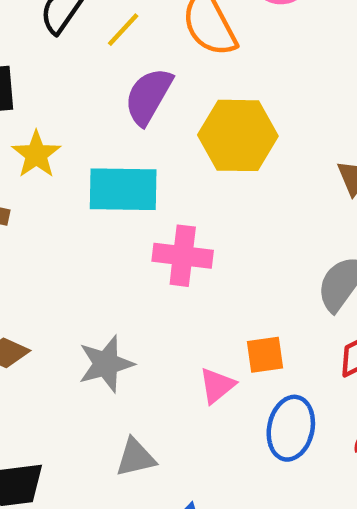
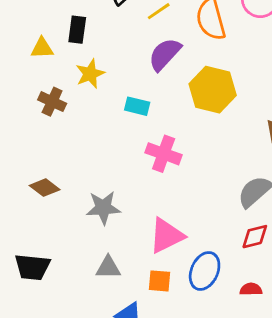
cyan rectangle: (123, 189) -> (137, 106), size x0.6
orange square: (265, 355) -> (160, 281), moved
pink triangle: (217, 386) -> (166, 236), size x1.6

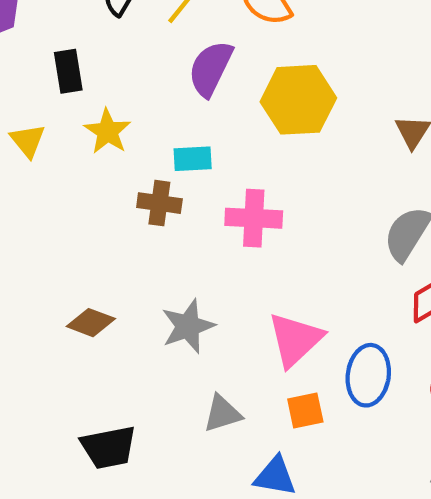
yellow triangle: (42, 48) -> (28, 141), moved, turned -50
brown cross: (52, 102) -> (159, 203), moved

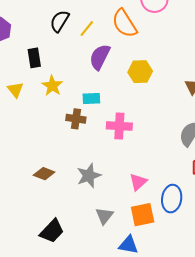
yellow hexagon: (298, 100) -> (140, 72), size x0.7
pink triangle: (295, 340) -> (138, 182), size x0.7
orange square: (305, 411) -> (143, 215), size x1.4
gray triangle: (222, 414) -> (104, 216), turned -36
black trapezoid: (109, 447) -> (52, 231), turned -36

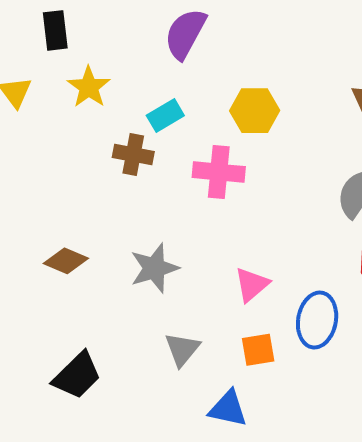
yellow hexagon: (140, 72) -> (255, 111), moved
cyan rectangle: (91, 99) -> (165, 115), turned -30
orange square: (143, 215) -> (258, 350), size x0.7

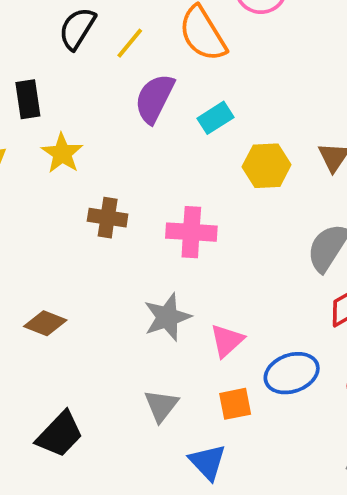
yellow hexagon: (255, 111) -> (267, 166), moved
cyan rectangle: (165, 115) -> (216, 118), moved
gray star: (154, 268) -> (167, 317), moved
blue ellipse: (317, 320) -> (292, 373), turned 62
blue triangle: (228, 409) -> (208, 462), turned 36

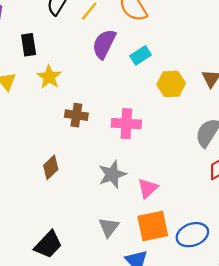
brown diamond: (45, 323) -> (51, 167), moved, turned -65
blue ellipse: (292, 373) -> (192, 235), moved
orange square: (235, 404) -> (153, 226), size x1.6

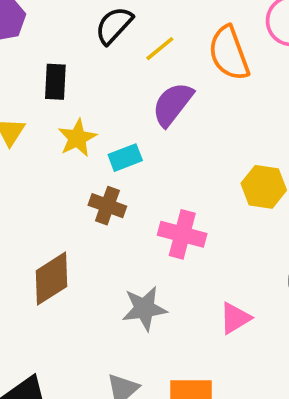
cyan rectangle: (141, 55) -> (125, 158), moved
brown diamond: (51, 167) -> (51, 279), size x1.4
pink triangle: (148, 188) -> (235, 318), moved

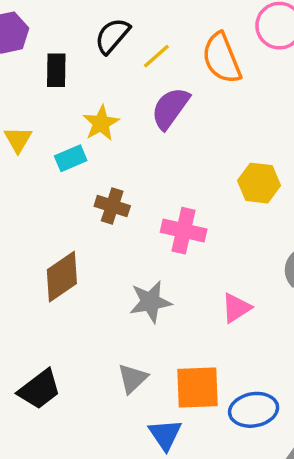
black rectangle: (55, 82) -> (56, 70), moved
yellow star: (77, 138) -> (101, 123), moved
cyan rectangle: (125, 158) -> (71, 158), moved

